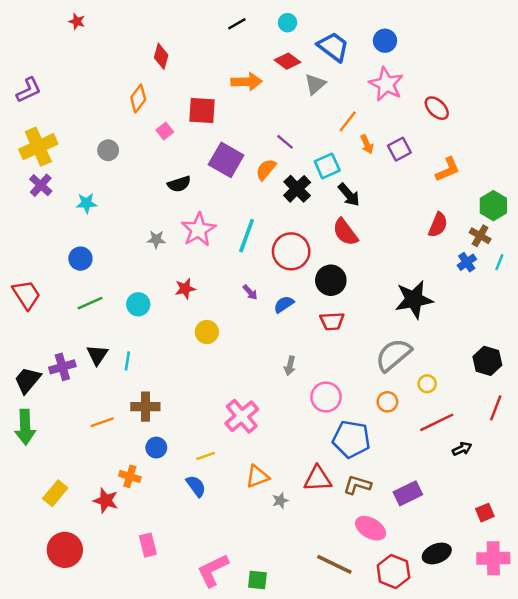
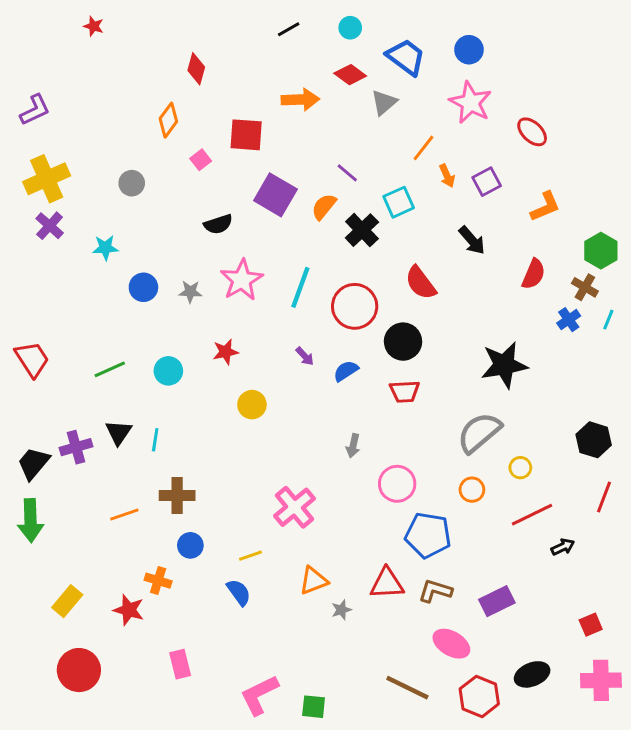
black arrow: (349, 195) -> (472, 240), moved
blue circle: (80, 259) -> (143, 287), moved

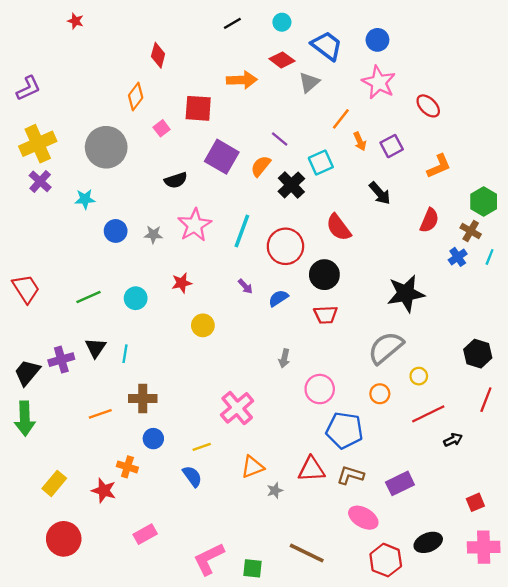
gray circle: (132, 183) -> (106, 147), size x2.0
pink rectangle: (180, 664) -> (145, 534), turned 75
brown line: (407, 688) -> (307, 553), moved

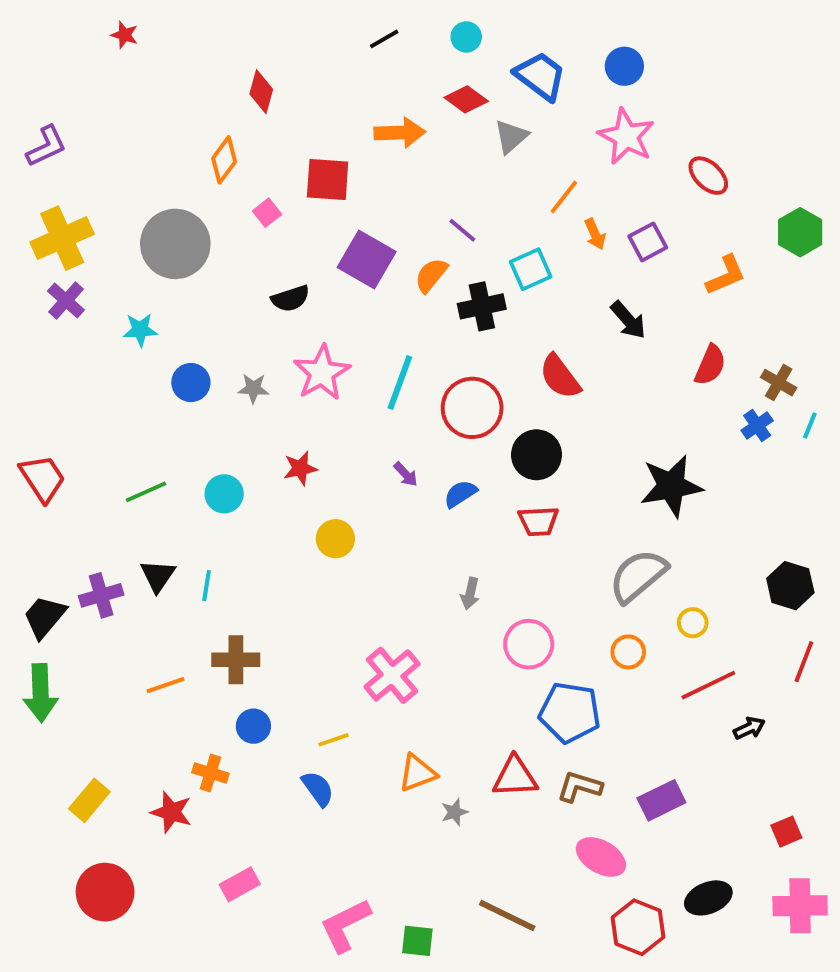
black cross: (291, 185) -> (482, 306), turned 32
green hexagon: (484, 201) -> (800, 232), moved

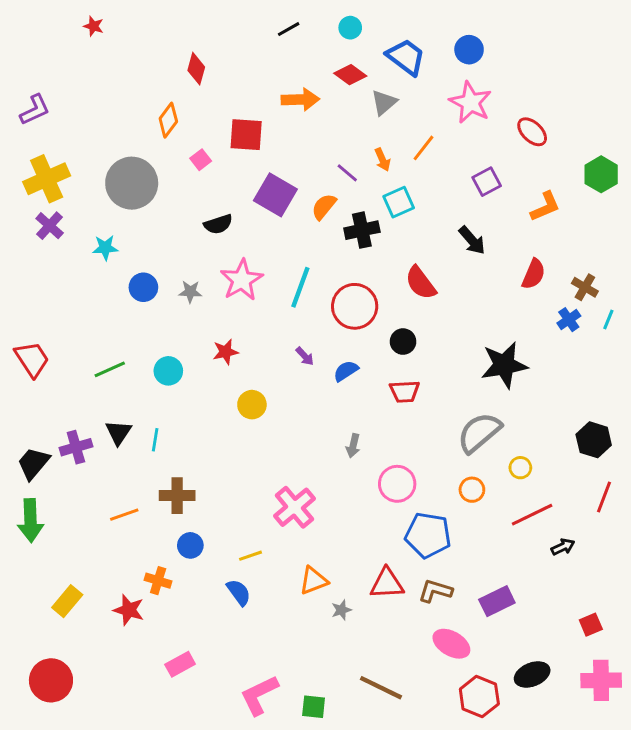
orange arrow: (595, 234) -> (382, 160), moved
black circle: (536, 455) -> (403, 342), size x0.7
red circle: (105, 892) -> (51, 680), moved

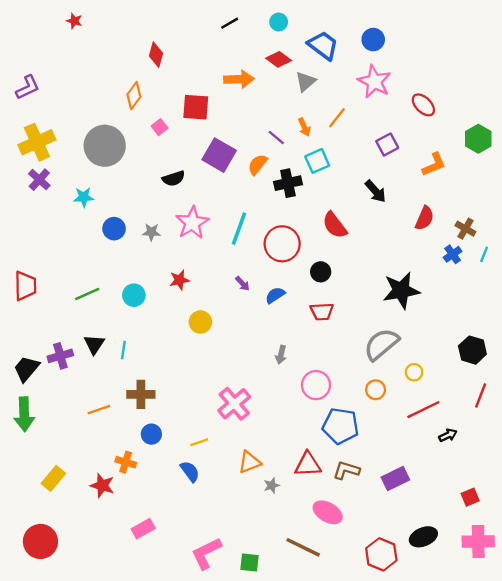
red trapezoid: (32, 359) -> (25, 286), turned 32
pink ellipse: (451, 644) -> (328, 512), moved

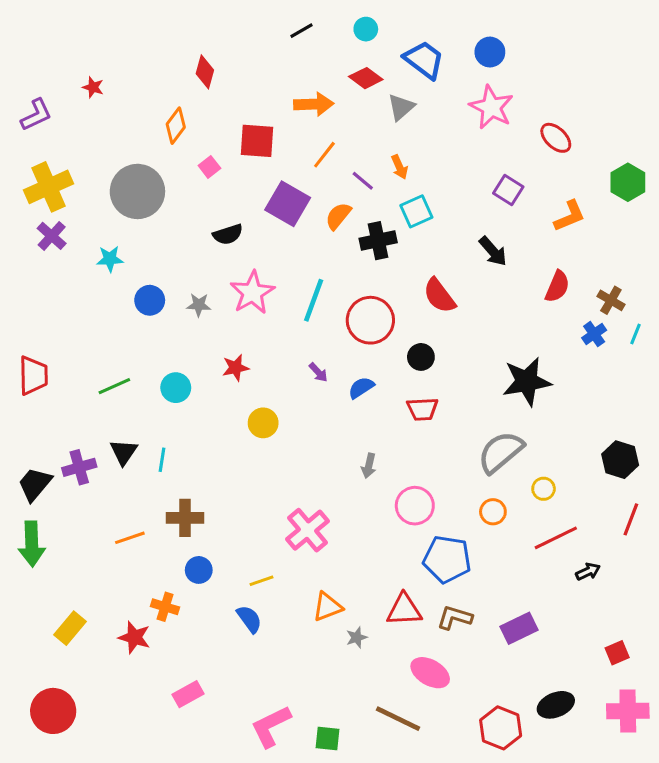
red star: (74, 21) -> (93, 87), moved
orange line: (337, 118) -> (324, 155), moved
purple square: (387, 145) -> (508, 190), turned -30

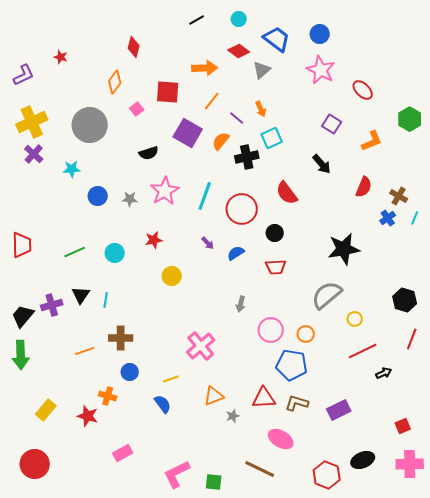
orange circle: (493, 512) -> (306, 334), moved

